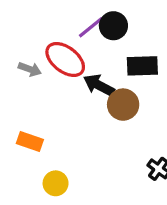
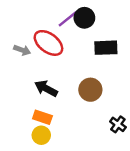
black arrow: (99, 85) -> (46, 88), moved
brown circle: (123, 105) -> (90, 90), moved
orange rectangle: (30, 142) -> (42, 117), moved

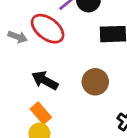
orange rectangle: (42, 117) -> (41, 113), turned 30

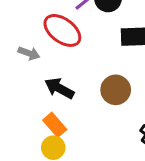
gray arrow: (18, 37) -> (29, 53), moved

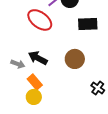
gray arrow: (29, 53) -> (18, 64), moved

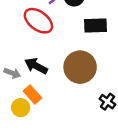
brown circle: (75, 59) -> (80, 67), size x1.4
yellow circle: (34, 97) -> (21, 108), moved

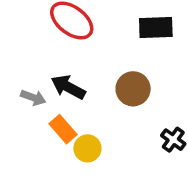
brown circle: (80, 67) -> (133, 89), size x0.7
yellow circle: (21, 108) -> (87, 148), moved

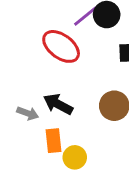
orange rectangle: (63, 129) -> (53, 141), turned 35

